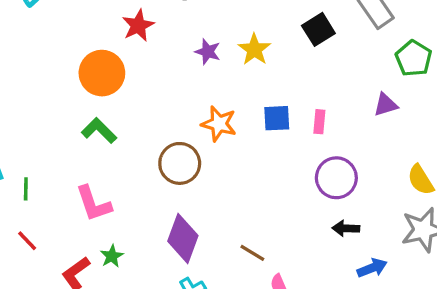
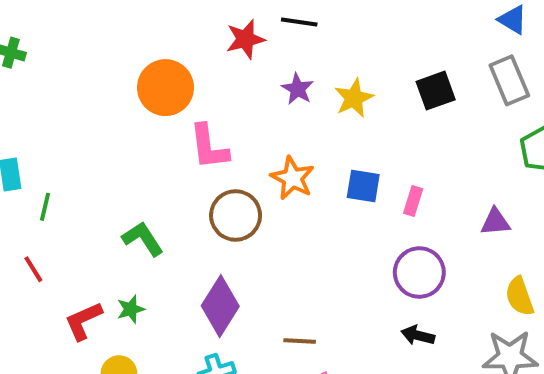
red star: (138, 25) -> (245, 39), moved
purple triangle: (385, 105) -> (495, 222), moved
green L-shape: (99, 131) -> (143, 239), moved
pink L-shape: (94, 204) -> (209, 147), moved
brown line: (252, 253) -> (300, 341), turned -40

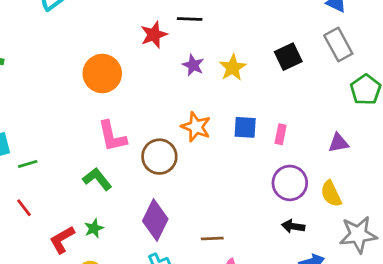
pink L-shape: (209, 147) -> (112, 136), moved
green line: (45, 207) -> (28, 164), turned 66
yellow semicircle: (520, 296) -> (331, 194), moved

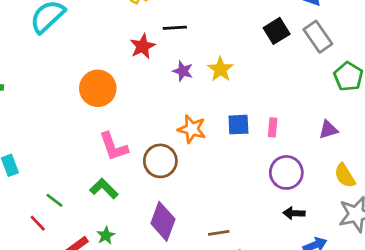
black square: (288, 57) -> (277, 31), moved
green line: (28, 164) -> (54, 200), moved, turned 60
yellow semicircle: (331, 194) -> (345, 176), moved

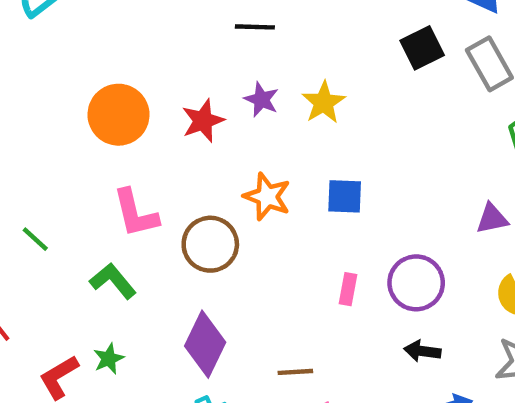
red star: (143, 46) -> (203, 121), moved
pink rectangle: (273, 127) -> (348, 289), moved
green line: (54, 200) -> (35, 239), moved

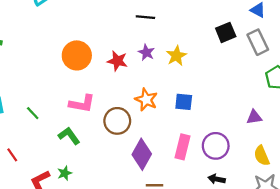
red star: (203, 121) -> (117, 61), turned 30
pink L-shape: (135, 213) -> (82, 104), turned -70
pink rectangle: (348, 289) -> (182, 147), size x1.6
purple diamond: (205, 344) -> (142, 154), moved

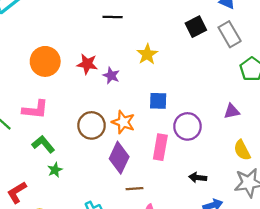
purple star: (146, 52) -> (111, 76), moved
orange star: (146, 100) -> (123, 122), moved
pink L-shape: (82, 104) -> (35, 110), moved
purple circle: (216, 146) -> (187, 126), moved
green star: (65, 173) -> (55, 170), moved

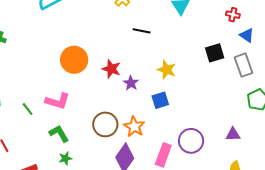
yellow star: (147, 54) -> (167, 70), turned -30
blue square: (158, 101) -> (160, 100), moved, turned -30

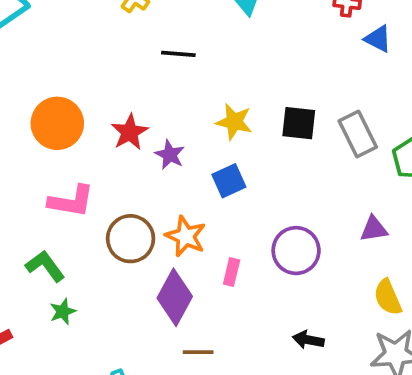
black square: (215, 53) -> (299, 123), moved, turned 30
gray rectangle: (244, 65) -> (358, 134), moved
red star: (111, 69) -> (130, 132), turned 30
pink L-shape: (58, 101) -> (71, 201), moved
pink rectangle: (163, 155) -> (232, 272), moved, size x0.6

